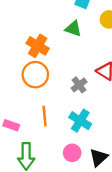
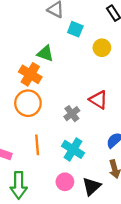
green triangle: (73, 29) -> (45, 54), moved

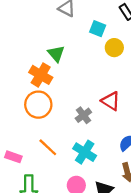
cyan square: (75, 29) -> (98, 29), moved
green triangle: (45, 54) -> (56, 54), turned 30
orange line: (37, 145) -> (48, 147), turned -42

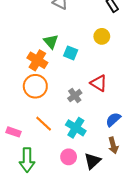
cyan square: (98, 29) -> (71, 53), moved

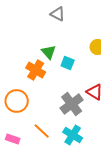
orange circle: (35, 86) -> (17, 101), moved
gray cross: (75, 96) -> (72, 104), size x1.6

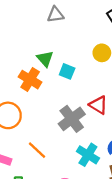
gray triangle: (58, 14) -> (56, 15), turned -35
cyan cross: (73, 135) -> (88, 155), moved

